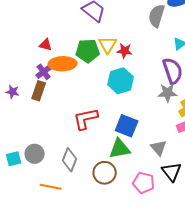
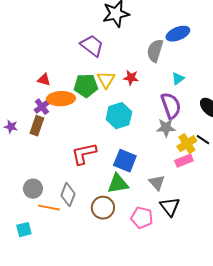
red star: (125, 51) -> (131, 78), moved
cyan square: (14, 159) -> (24, 230), moved
orange line: (51, 187) -> (49, 208), moved

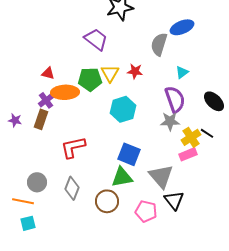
red L-shape: (84, 154) -> (73, 147), moved
gray triangle: (157, 183) -> (161, 176), size x1.5
orange line: (49, 208) -> (23, 201), moved

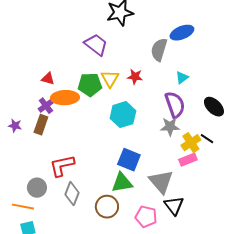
red L-shape: (73, 147) -> (62, 166), moved

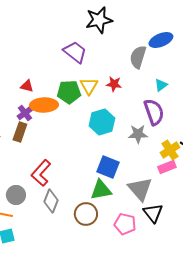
gray star: (170, 127) -> (138, 134), moved
red L-shape: (62, 166) -> (41, 173), turned -36

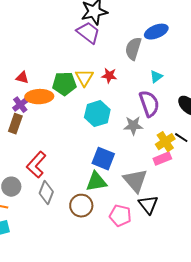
purple trapezoid: (75, 52) -> (88, 33), moved

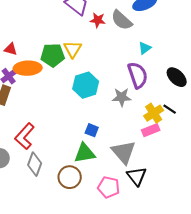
gray semicircle: (133, 49) -> (122, 20), turned -65
red star: (109, 76) -> (98, 20), moved
blue square: (103, 159) -> (92, 130), size x0.6

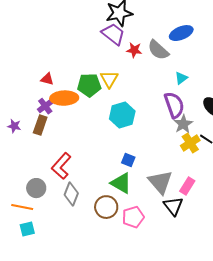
gray star: (122, 97) -> (183, 124), moved, turned -30
pink rectangle: (151, 130) -> (187, 186), moved, turned -36
green triangle: (85, 153) -> (121, 183), turned 40
pink pentagon: (109, 187) -> (133, 217), moved, turned -30

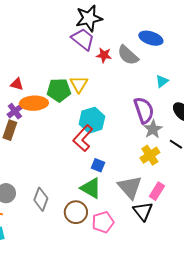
blue ellipse: (181, 33) -> (151, 38), turned 40
cyan triangle: (181, 78) -> (162, 81), moved
yellow cross: (190, 143) -> (150, 155), moved
red L-shape: (61, 166) -> (83, 138), moved

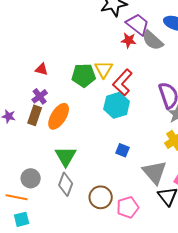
purple trapezoid: (83, 39) -> (138, 24), moved
orange ellipse: (34, 103) -> (59, 116), moved, turned -56
red L-shape: (83, 138) -> (123, 82), moved
green triangle: (91, 188) -> (66, 156), moved, turned 30

